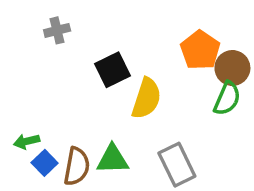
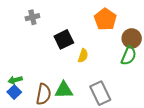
orange pentagon: (200, 50) -> (105, 19), moved
yellow semicircle: (147, 98) -> (83, 56), size x0.6
blue square: (45, 163) -> (14, 92), moved

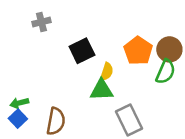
orange pentagon: (105, 19) -> (138, 51), moved
green triangle: (64, 90) -> (102, 90), moved

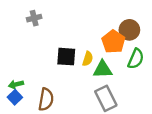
brown circle: (169, 49) -> (129, 30), moved
black square: (82, 51) -> (66, 57), moved, turned 30
green triangle: (102, 90) -> (103, 69), moved

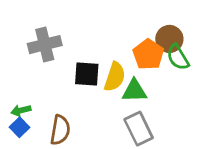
gray cross: (34, 18) -> (45, 45), moved, size x1.6
yellow semicircle: (88, 59) -> (115, 77), size x1.5
green semicircle: (136, 59) -> (178, 57), moved, turned 126

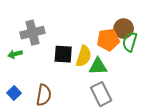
orange pentagon: (148, 54) -> (108, 40), turned 30
green semicircle: (178, 57) -> (130, 42), turned 48
green arrow: (21, 110) -> (15, 54), moved

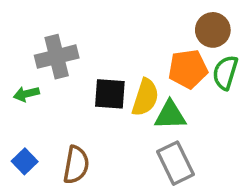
brown circle: (124, 29) -> (213, 30), moved

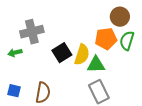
black square: (110, 94) -> (62, 53), turned -36
blue square: (25, 161) -> (14, 91), turned -32

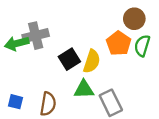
orange pentagon: (106, 39) -> (119, 43), turned -30
green arrow: (15, 53) -> (17, 43), moved, size x1.5
green triangle: (96, 65) -> (84, 89), moved

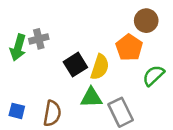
gray cross: (36, 36) -> (39, 39), size x0.7
green arrow: (17, 43) -> (18, 47), turned -60
green semicircle: (142, 46) -> (154, 76), moved, turned 30

